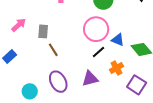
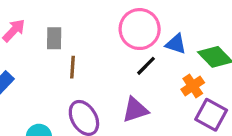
brown line: (53, 50) -> (73, 67), turned 40
orange cross: (116, 68) -> (193, 86), moved

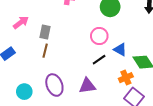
pink circle: (140, 29) -> (99, 36), size x0.7
brown line: (73, 67) -> (45, 51), moved

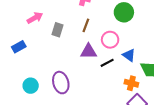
brown line: (45, 51) -> (86, 25), moved
orange cross: (126, 78) -> (131, 83), turned 32
purple triangle: (87, 86) -> (89, 51), moved

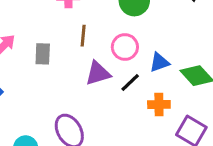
blue triangle: (129, 55) -> (159, 62), turned -40
orange cross: (131, 83) -> (159, 105), moved

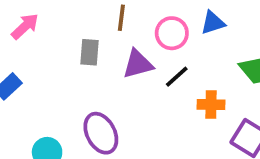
gray rectangle: (43, 54) -> (90, 52), moved
blue triangle: (159, 62) -> (213, 23), moved

